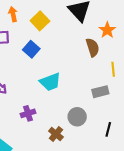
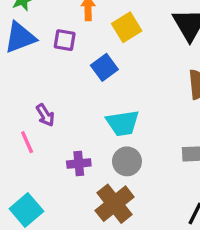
gray circle: (77, 117) -> (127, 161), moved
brown cross: (56, 134) -> (115, 204), size x1.6

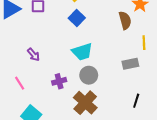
blue square: (104, 67) -> (77, 18), moved
pink line: (27, 142) -> (20, 83), moved

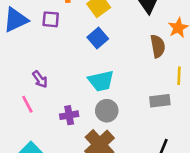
pink line: (20, 83) -> (27, 104), moved

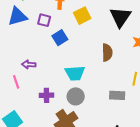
blue square: (98, 38) -> (60, 38), moved
brown semicircle: (158, 46) -> (107, 53), moved
purple arrow: (40, 79) -> (29, 64), turned 120

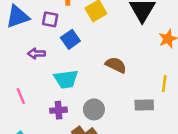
brown semicircle: (107, 53) -> (116, 65), moved, turned -60
purple arrow: (29, 64) -> (36, 54), moved
cyan trapezoid: (75, 73) -> (66, 79), moved

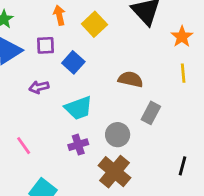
yellow line: (164, 84) -> (183, 73), moved
pink line: (21, 96) -> (24, 146), moved
gray rectangle: (144, 105) -> (151, 113), moved, turned -48

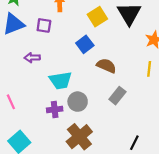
yellow square: (94, 24) -> (97, 17), moved
blue square: (73, 62) -> (85, 44), moved
gray circle: (118, 135) -> (78, 102), moved

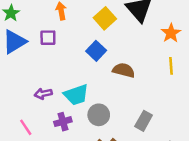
purple arrow: (32, 58) -> (43, 94), moved
gray rectangle: (117, 96) -> (144, 121), moved
purple cross: (55, 110) -> (63, 122), moved

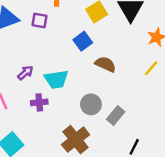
yellow line: (171, 66) -> (151, 68), turned 35
purple arrow: (43, 94) -> (25, 73), turned 140
gray circle: (99, 115) -> (91, 104), moved

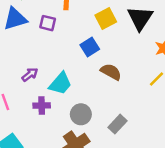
cyan trapezoid: (56, 79) -> (60, 83), turned -45
gray circle: (91, 104) -> (81, 114), moved

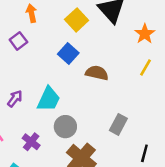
purple square: (48, 23) -> (18, 41), turned -35
purple cross: (42, 105) -> (31, 142), moved, turned -35
gray circle: (81, 114) -> (65, 127), moved

